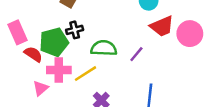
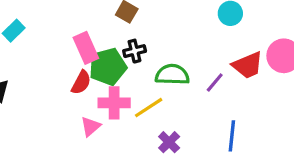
red trapezoid: (162, 26) -> (248, 65), moved
pink rectangle: (18, 32) -> (86, 48), moved
red semicircle: (33, 54) -> (81, 82), turned 84

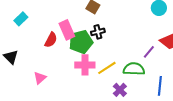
green semicircle: (172, 75) -> (134, 69), moved
red semicircle: (81, 82) -> (51, 40), moved
pink triangle: (91, 126) -> (40, 78), moved

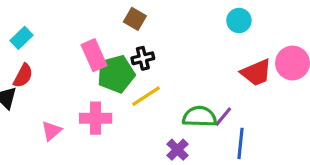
red semicircle: (51, 40) -> (23, 76), moved
purple line: (149, 52) -> (223, 117), moved
pink cross: (85, 65) -> (96, 118), moved
yellow line: (107, 68) -> (146, 96), moved

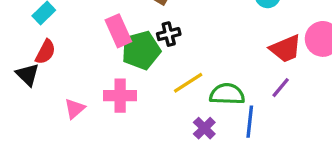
yellow line: (146, 96) -> (188, 83), moved
purple line: (223, 117) -> (281, 88), moved
blue line: (241, 143) -> (250, 122), moved

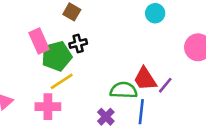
red trapezoid: (285, 49) -> (145, 79), moved, turned 80
yellow line: (188, 83) -> (62, 81), moved
pink cross: (120, 96) -> (48, 107), moved

